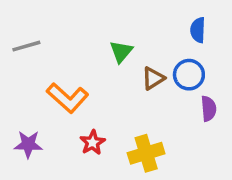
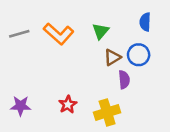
green triangle: (121, 51) -> (101, 31), moved
orange L-shape: (68, 98) -> (59, 34), moved
purple semicircle: (209, 109) -> (124, 80), moved

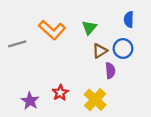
gray line: (19, 34) -> (17, 44), moved
purple star: (21, 106) -> (30, 101), moved, turned 30
yellow cross: (107, 112) -> (95, 100), turned -30

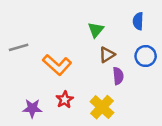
orange L-shape: (52, 30) -> (57, 65), moved
blue circle: (123, 49) -> (146, 56), moved
purple star: (30, 101) -> (32, 108), turned -30

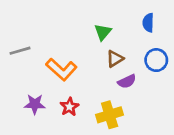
purple semicircle: (118, 76) -> (127, 81), turned 70
yellow cross: (102, 107) -> (110, 115), turned 30
purple star: (32, 108) -> (35, 104), moved

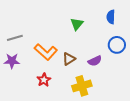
brown triangle: (115, 59) -> (69, 59), moved
purple star: (35, 104) -> (12, 61), moved
red star: (69, 107) -> (44, 80), moved

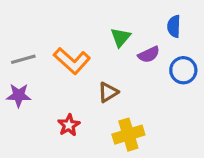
orange L-shape: (46, 52) -> (72, 61), moved
purple semicircle: (95, 61) -> (149, 55), moved

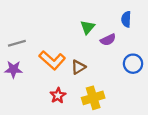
orange L-shape: (72, 61) -> (52, 60), moved
blue circle: (183, 70) -> (133, 64), moved
red star: (69, 125) -> (58, 96), moved

